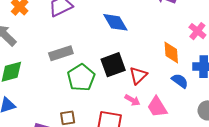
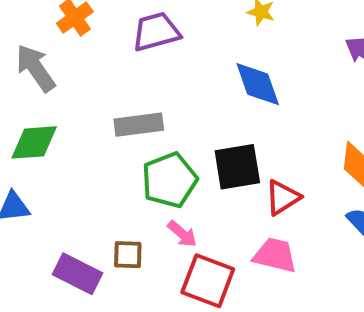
pink arrow: (132, 100) -> (182, 234), moved
pink trapezoid: (157, 107) -> (275, 255), moved, turned 125

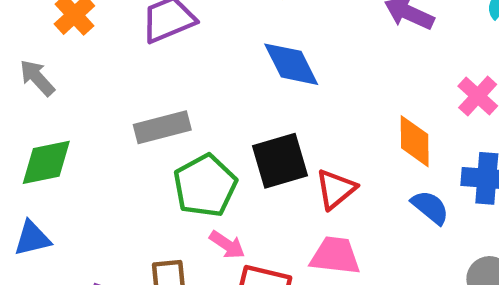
gray arrow: (36, 68) -> (37, 78), size x0.7

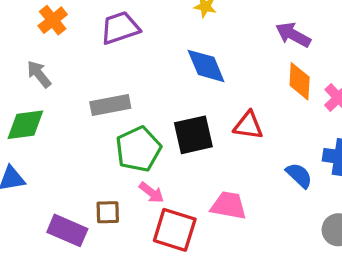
gray arrow: (37, 78) -> (39, 74), moved
orange diamond: (415, 141) -> (300, 81), moved
red triangle: (336, 189) -> (248, 125), moved, turned 44

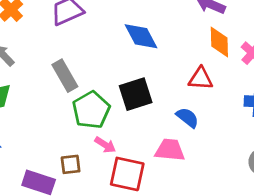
gray rectangle: (110, 105) -> (65, 76), turned 76
red triangle: (248, 125) -> (201, 79), moved
blue semicircle: (299, 175) -> (187, 118), moved

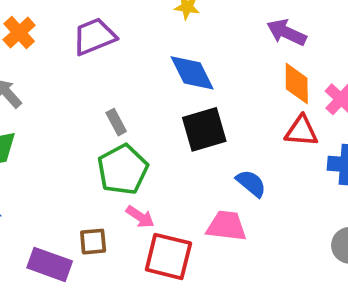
gray rectangle: (65, 76) -> (116, 122), moved, size x0.6
red triangle: (201, 79) -> (301, 131), moved
black square: (136, 94) -> (204, 129), moved

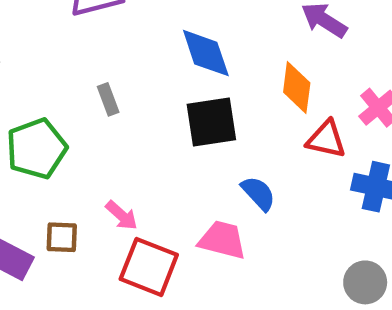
orange diamond: (297, 83) -> (297, 87), moved
green pentagon: (123, 170) -> (37, 149), moved

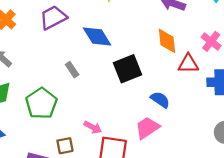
blue diamond: (206, 53) -> (97, 37), moved
pink trapezoid: (222, 240) -> (147, 128), turned -35

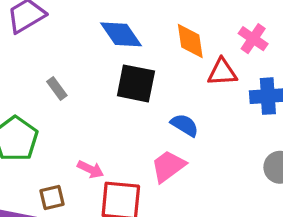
blue diamond: (97, 37) -> (121, 34), moved
black square: (128, 69) -> (136, 83), turned 36

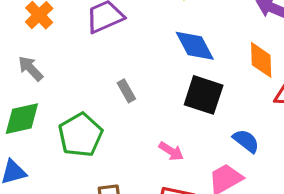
pink arrow: (91, 169) -> (171, 151), moved

